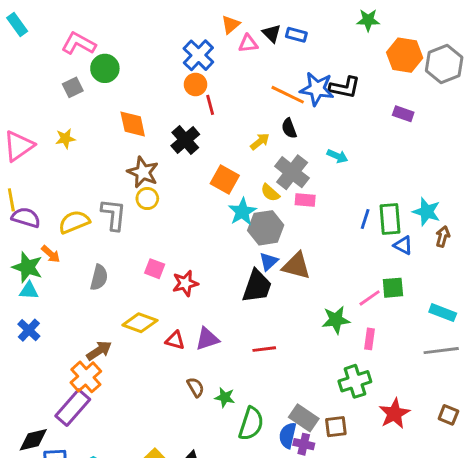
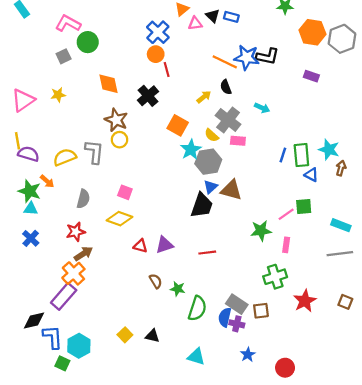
red star: (185, 283) -> (76, 232), moved
yellow diamond: (140, 323) -> (119, 219), moved

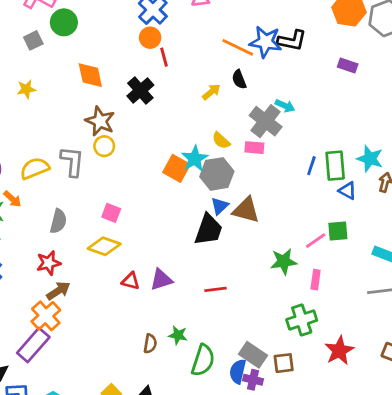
gray cross: (228, 120) -> (266, 121), moved
orange square: (178, 125) -> (177, 168), moved
brown semicircle: (156, 281) -> (150, 344), moved, turned 40

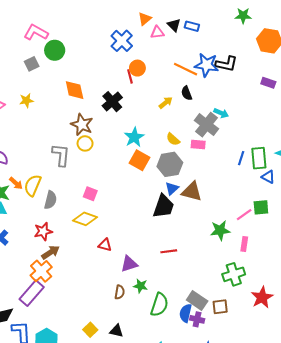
orange circle: (150, 38) -> (137, 68), moved
cyan star: (195, 159) -> (134, 137), moved
yellow semicircle: (35, 168) -> (33, 185), moved, turned -45
purple triangle: (161, 280) -> (129, 264), moved

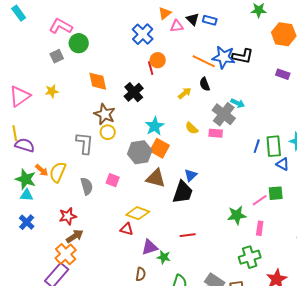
gray hexagon: (170, 164) -> (140, 152), moved
brown triangle: (192, 192) -> (156, 178), moved
gray semicircle: (50, 200) -> (87, 186), moved, turned -30
yellow diamond: (85, 219) -> (138, 213), moved
green star: (141, 286) -> (164, 257), moved

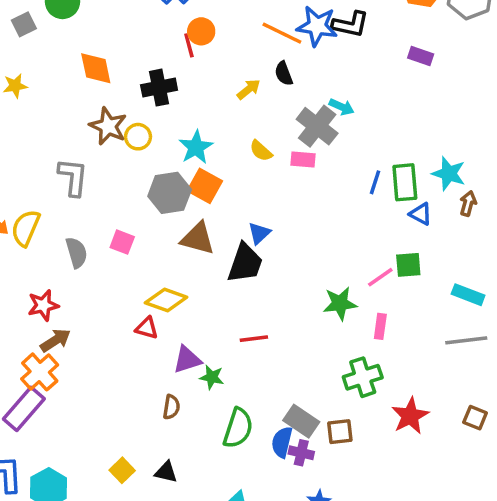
black cross: (134, 92) -> (159, 88), turned 30
yellow circle: (108, 132) -> (138, 137), moved

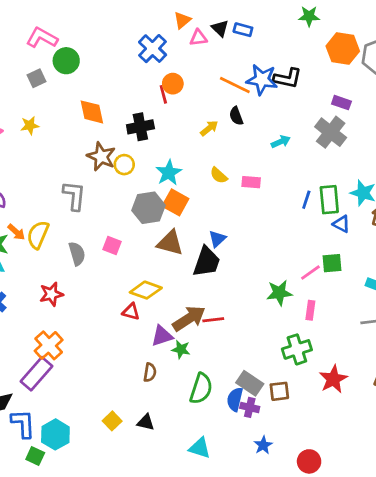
cyan arrow: (342, 107) -> (281, 142), turned -48
gray cross: (317, 126) -> (331, 132), moved
brown arrow: (55, 340) -> (189, 318), moved, size x1.4

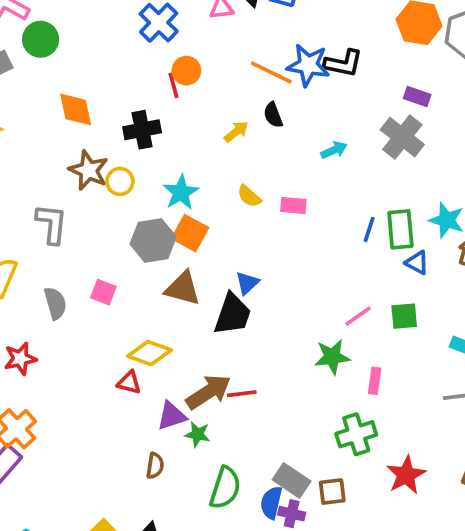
pink line: (310, 273) -> (358, 316), moved

